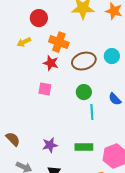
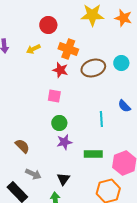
green circle: (84, 92) -> (59, 123), moved
purple star: (50, 145) -> (64, 142), moved

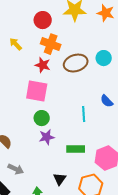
red circle: (48, 25) -> (43, 20), moved
yellow arrow: (33, 49) -> (16, 44), turned 72
pink square: (54, 96) -> (37, 91), size x1.6
black triangle: (63, 179) -> (60, 179), moved

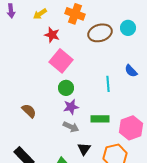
yellow arrow: (16, 44) -> (40, 14), turned -80
red star: (43, 65) -> (52, 35), moved
pink square: (37, 91) -> (61, 61), turned 30
gray arrow: (16, 169) -> (71, 127), moved

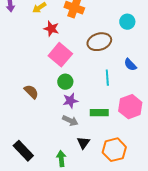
brown ellipse: (100, 33) -> (99, 42), moved
brown semicircle: (29, 111) -> (31, 92), moved
pink hexagon: (131, 128) -> (130, 107), moved

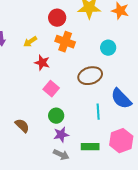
cyan circle: (127, 22) -> (108, 48), moved
pink square: (60, 55) -> (51, 89), size x0.7
blue semicircle: (130, 65) -> (121, 99), size x1.6

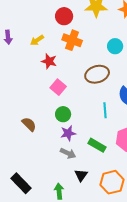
green rectangle: (90, 147) -> (97, 145), turned 30

